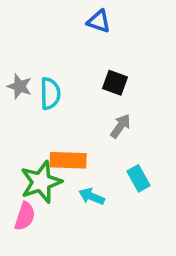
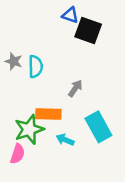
black square: (115, 83) -> (88, 30), moved, size x1.5
gray arrow: (120, 126) -> (75, 88), moved
cyan rectangle: (139, 178) -> (98, 127), size x1.6

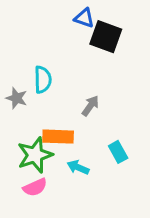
gray star: (14, 61) -> (17, 98), moved
cyan rectangle: (98, 127) -> (118, 152), size x0.6
pink semicircle: (18, 154) -> (35, 187), moved, turned 48

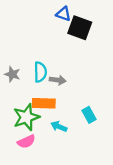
cyan semicircle: (43, 80) -> (40, 72), moved
gray arrow: (90, 106) -> (58, 80), moved, turned 63

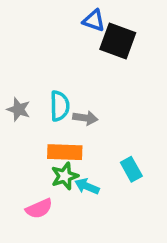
green star: (26, 117) -> (65, 176), moved, size x0.7

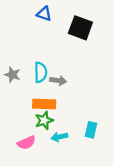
blue triangle: (94, 20) -> (44, 14), moved
cyan rectangle: (131, 169) -> (91, 130), moved, turned 42
cyan arrow: (87, 186) -> (59, 137), moved, turned -35

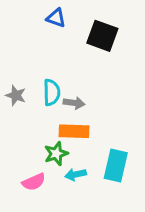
orange rectangle: (44, 104) -> (74, 131), moved
cyan rectangle: (91, 130) -> (116, 166), size x1.5

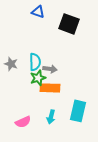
green star: (56, 154) -> (38, 78), moved
cyan arrow: (75, 174) -> (51, 117), turned -64

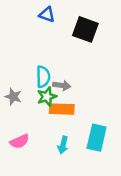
gray star: (11, 64) -> (13, 97), moved
pink semicircle: (23, 122) -> (19, 141), moved

